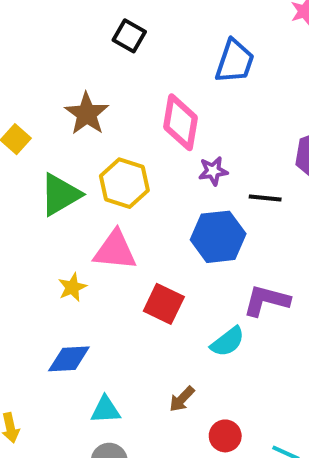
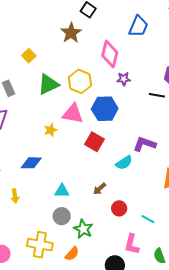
brown star: (87, 114) -> (71, 33), moved
black line: (265, 198) -> (157, 95), moved
blue hexagon: (218, 237) -> (105, 109), moved
blue diamond: (69, 359) -> (31, 163), moved

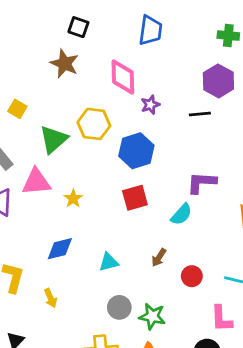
pink triangle: (73, 114) -> (36, 182), moved
red square: (94, 142) -> (135, 198), turned -30
cyan triangle: (62, 191) -> (109, 262), moved

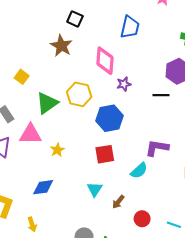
cyan triangle: (109, 262) -> (95, 189), moved, turned -49

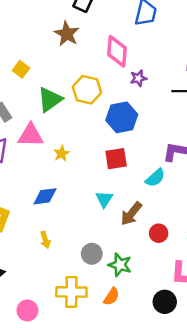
brown arrow: (118, 202) -> (131, 214), size x1.5
yellow arrow: (32, 224) -> (45, 240), moved

